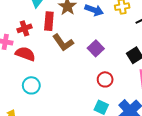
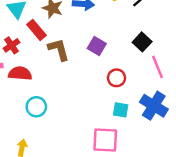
red rectangle: (49, 21) -> (37, 30), turned -30
brown L-shape: (63, 43) -> (59, 50), turned -145

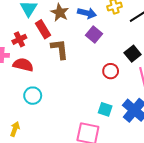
purple square: (97, 46) -> (94, 34), moved
red circle: (116, 78) -> (111, 71), moved

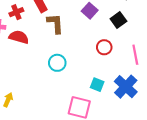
black square: (133, 54) -> (118, 20), moved
cyan circle: (33, 96) -> (57, 63), moved

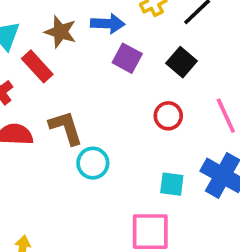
brown L-shape: (55, 23) -> (66, 128), moved

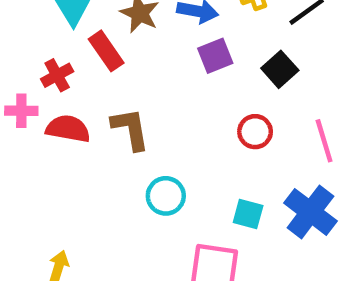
purple square: (127, 58) -> (215, 56), turned 32
cyan circle: (93, 163) -> (166, 196), moved

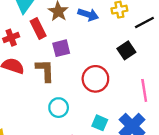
purple square: (215, 56) -> (61, 48), moved
red circle: (255, 132) -> (95, 79), moved, size x1.5

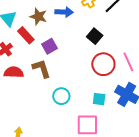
black square: (126, 50) -> (95, 36), moved
red circle: (95, 79) -> (103, 64), moved

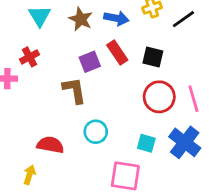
red rectangle: (26, 35) -> (117, 52), moved
black square: (95, 36) -> (153, 57), turned -35
red semicircle: (14, 72) -> (50, 145), moved

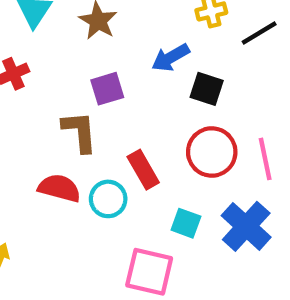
blue arrow: (116, 18) -> (170, 58), moved, turned 135
red rectangle: (117, 52) -> (143, 170), moved
red semicircle: (50, 145) -> (59, 188), moved

